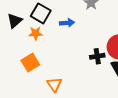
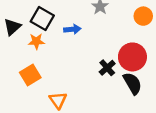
black cross: (97, 56) -> (107, 68), turned -32

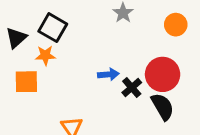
blue arrow: (72, 29) -> (108, 74), moved
orange square: (30, 75) -> (26, 82), moved, turned 30

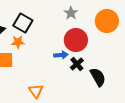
orange circle: (176, 25) -> (107, 21), size x1.5
red circle: (163, 74) -> (76, 40), moved

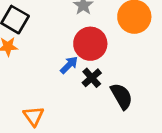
blue arrow: (61, 55) -> (69, 65), turned -40

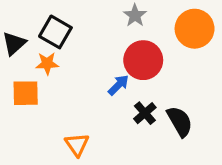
black cross: (92, 78) -> (145, 113), moved

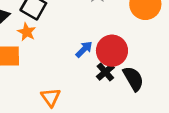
red circle: (143, 60) -> (112, 51), moved
orange star: (47, 63) -> (27, 32), turned 30

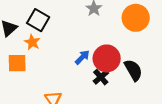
black semicircle: (133, 79) -> (133, 70), moved

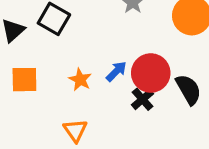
orange star: (32, 42) -> (80, 80), moved

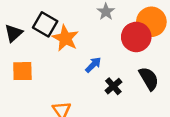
red circle: (151, 73) -> (136, 37), moved
orange star: (80, 80) -> (65, 38), moved, size x1.5

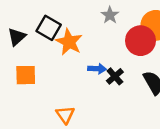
blue arrow: (93, 65) -> (97, 69), turned 48
black cross: (113, 86) -> (115, 76), moved

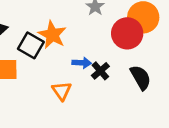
black square: (49, 28) -> (31, 45), moved
orange triangle: (65, 115) -> (62, 91), moved

